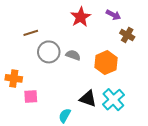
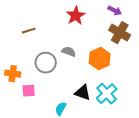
purple arrow: (113, 15) -> (115, 11), moved
brown cross: (127, 35) -> (120, 33), size x1.5
gray circle: (49, 52) -> (46, 63), moved

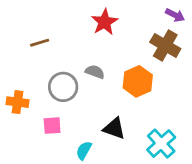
purple arrow: (115, 11) -> (175, 15), moved
pink square: (29, 91) -> (52, 126), moved
cyan cross: (107, 94) -> (161, 144), moved

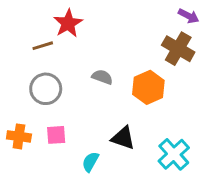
red star: (105, 22) -> (68, 23), moved
gray circle: (63, 87) -> (46, 89), moved
orange cross: (18, 102) -> (19, 136), moved

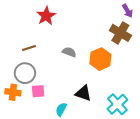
purple arrow: (189, 16) -> (127, 11), turned 32
brown line: (43, 46) -> (29, 48), moved
gray circle: (46, 89) -> (25, 73), moved

